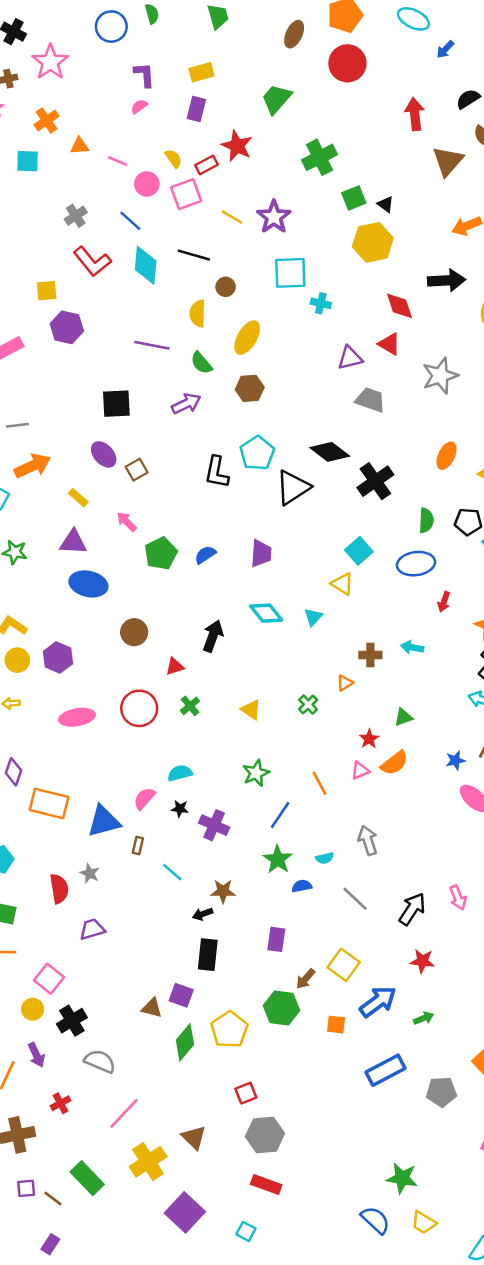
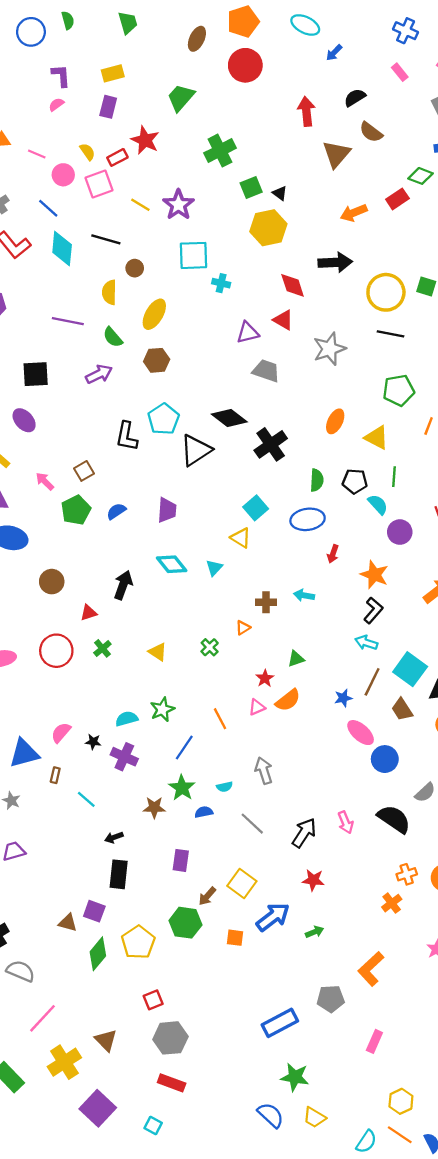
brown square: (137, 470) -> (84, 471), moved
cyan semicircle: (180, 773) -> (127, 719), moved
brown star: (223, 891) -> (154, 807), moved
blue rectangle: (386, 1070) -> (280, 1023), moved

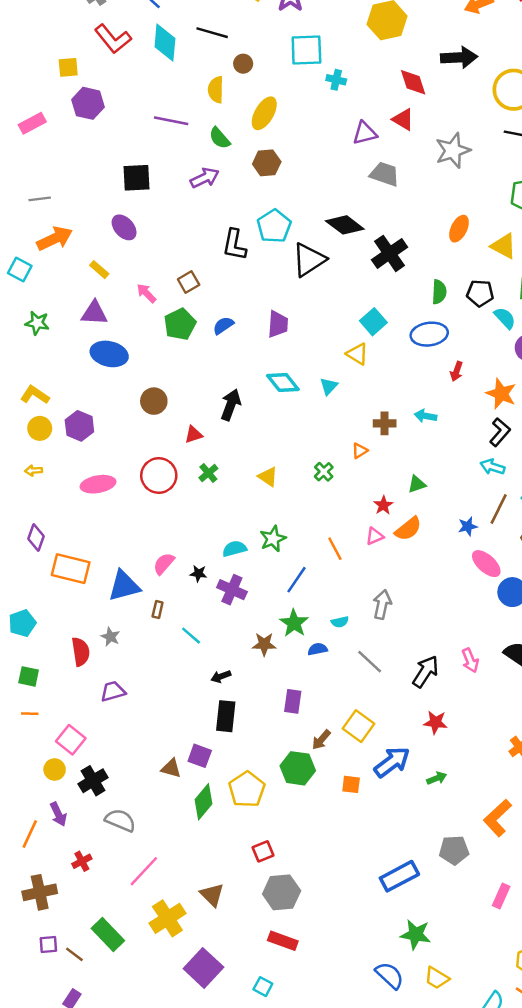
gray arrow: (264, 771) -> (382, 605), turned 30

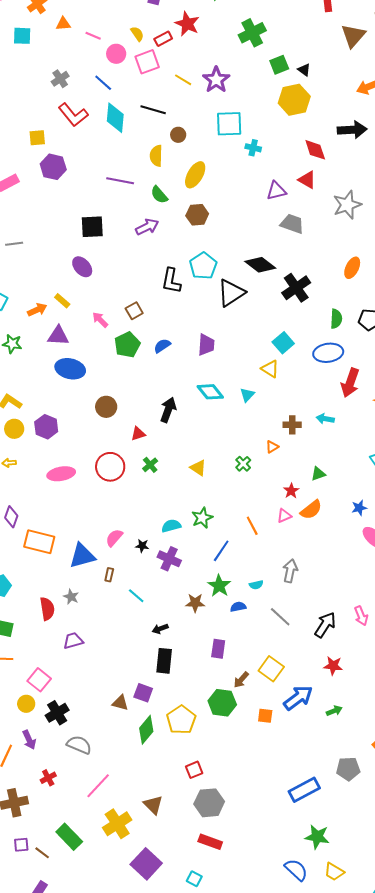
orange arrow: (55, 239) -> (37, 310), moved, size x0.7
red arrow: (457, 371) -> (350, 383), size x1.8

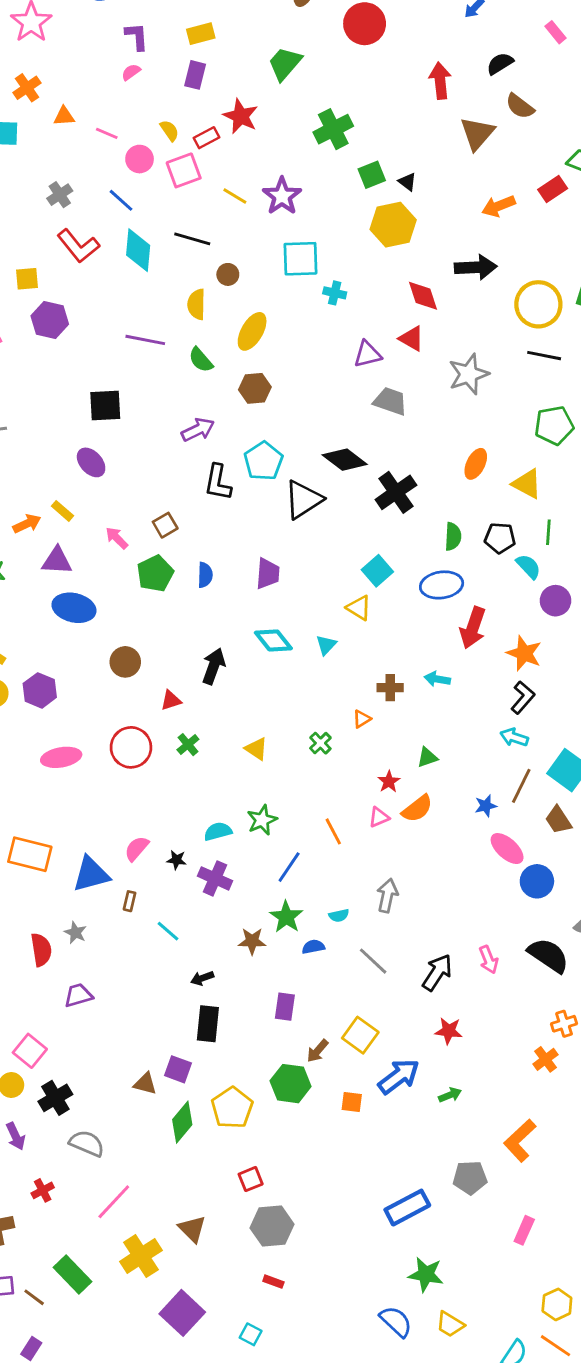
purple arrow: (147, 227) -> (198, 430), moved
blue semicircle: (162, 346) -> (205, 575), turned 126
red rectangle: (210, 842) -> (273, 1282), size x0.6

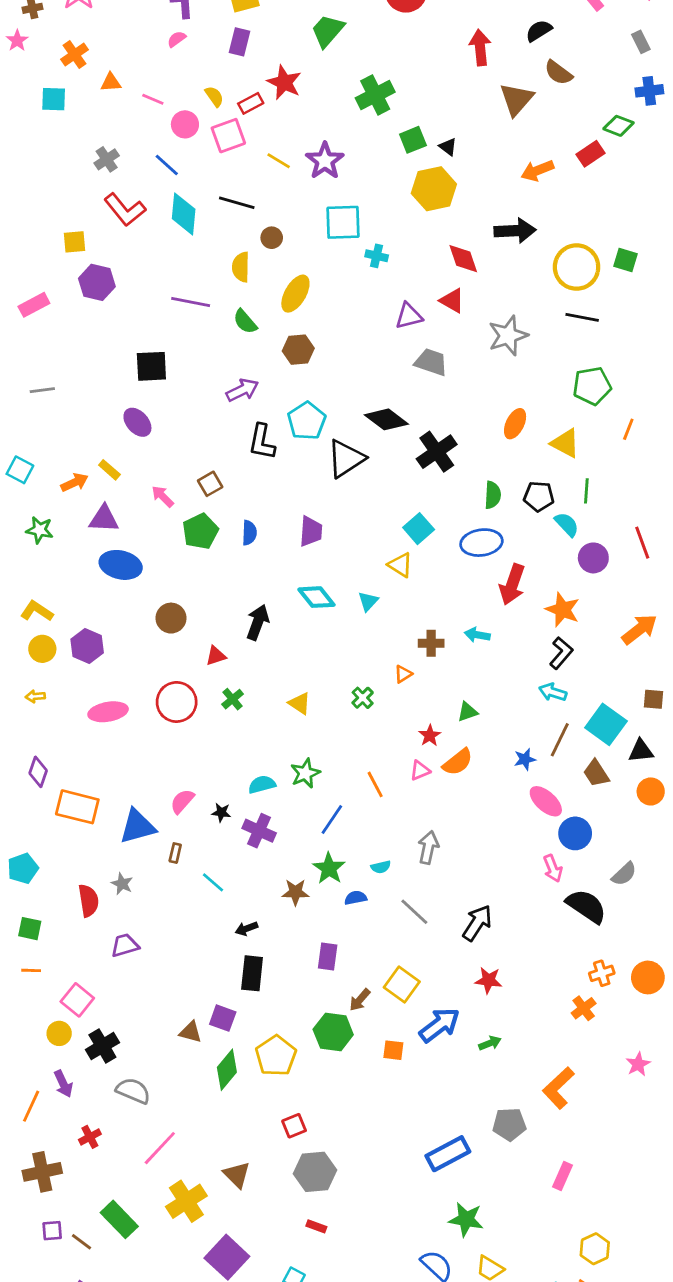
pink arrow: (489, 960) -> (553, 868), moved

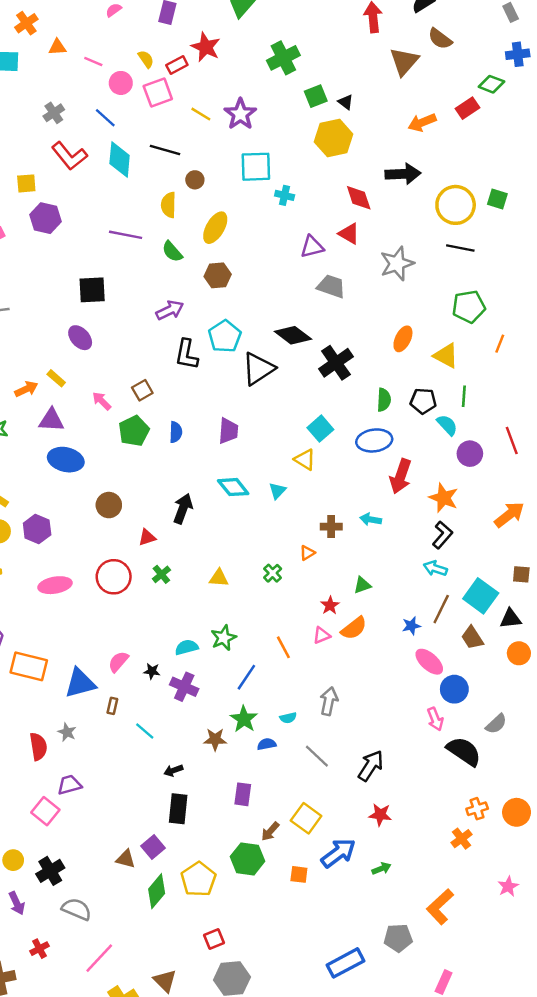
yellow triangle: (300, 703) -> (219, 578), turned -30
pink square: (77, 1000) -> (45, 811), moved
purple square: (223, 1018) -> (153, 847), turned 30

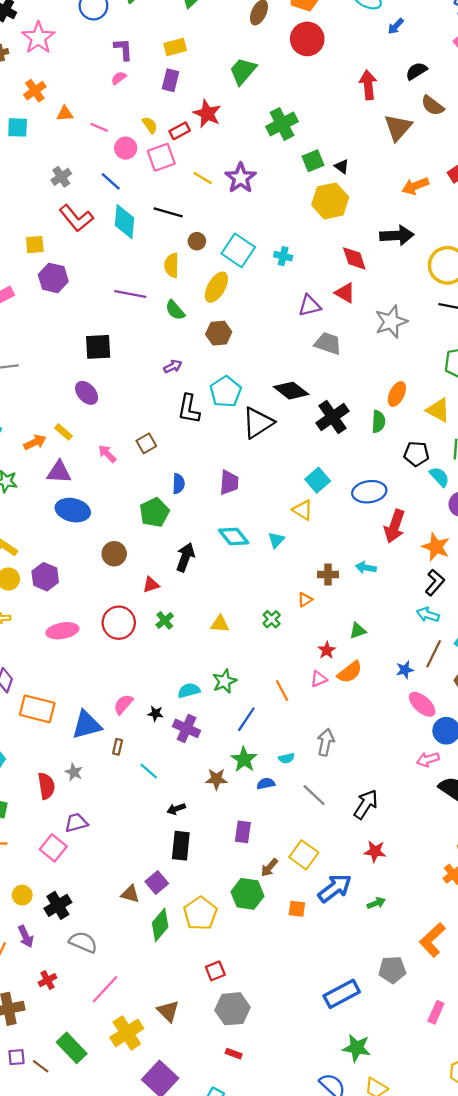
cyan square: (256, 167) -> (238, 250), moved, turned 36
purple arrow: (170, 310) -> (173, 366), size x0.7
green semicircle: (384, 400) -> (378, 422), moved
green pentagon: (134, 431) -> (154, 512), moved
pink arrow: (435, 719) -> (428, 759), turned 95

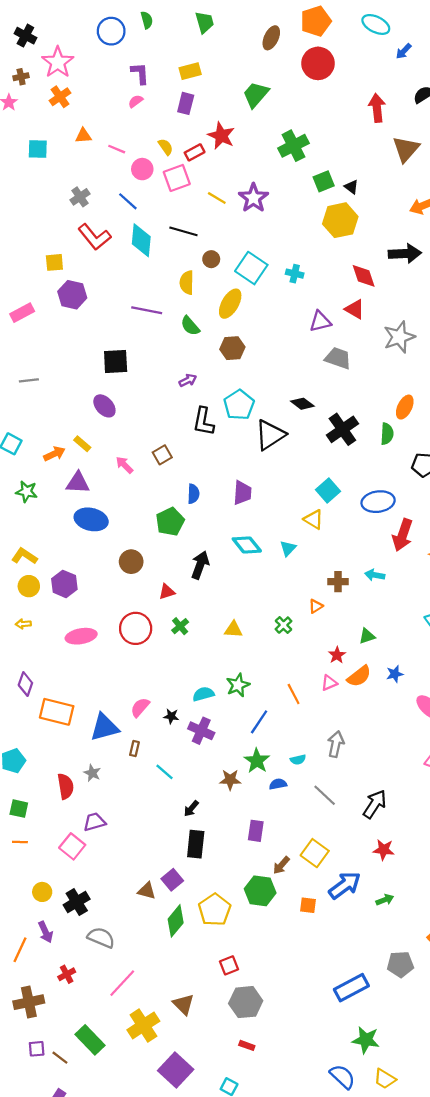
orange cross: (35, 91) -> (60, 97), moved
black diamond: (291, 391) -> (302, 404), size x0.7
blue star: (405, 670) -> (395, 674), moved
black arrow: (176, 809) -> (191, 809), turned -30

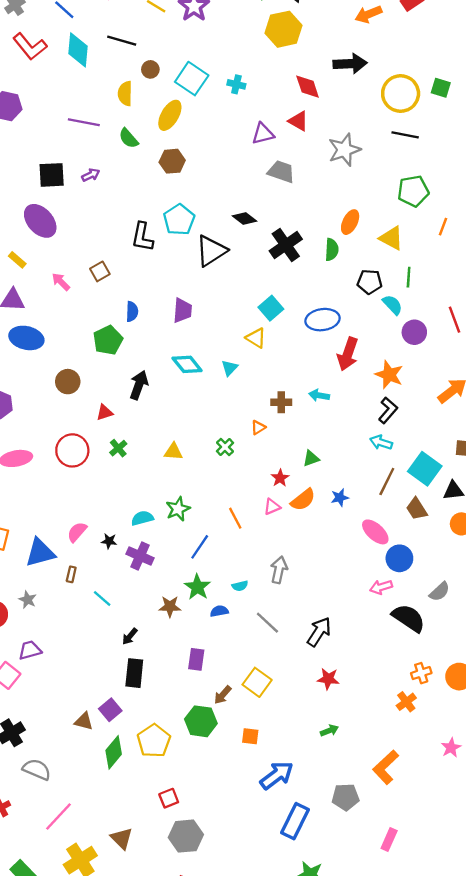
purple arrow: (188, 380) -> (91, 175), moved
purple ellipse: (104, 406) -> (40, 221), size x1.4
blue arrow: (345, 885) -> (277, 775), moved
blue rectangle: (351, 988) -> (295, 821), turned -36

